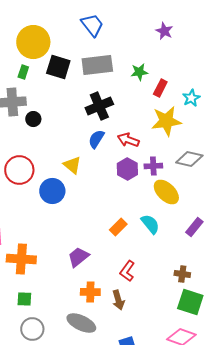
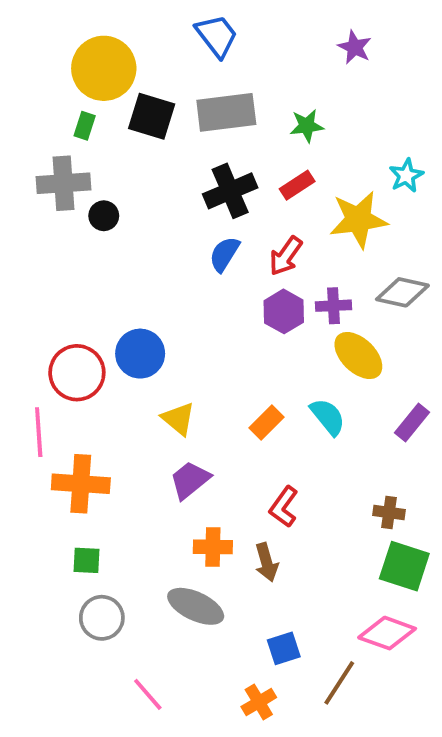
red rectangle: (160, 88) -> (297, 185), moved, turned 30
red arrow: (128, 140) -> (286, 256), turned -75
yellow triangle: (72, 165) -> (178, 419), moved
red circle: (19, 170) -> (77, 373), moved

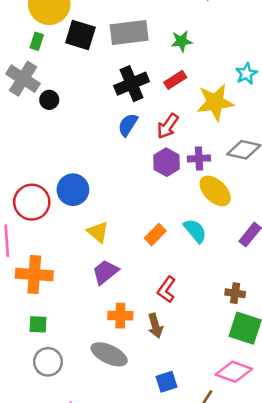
gray cross: (64, 183) -> (23, 79), turned 36

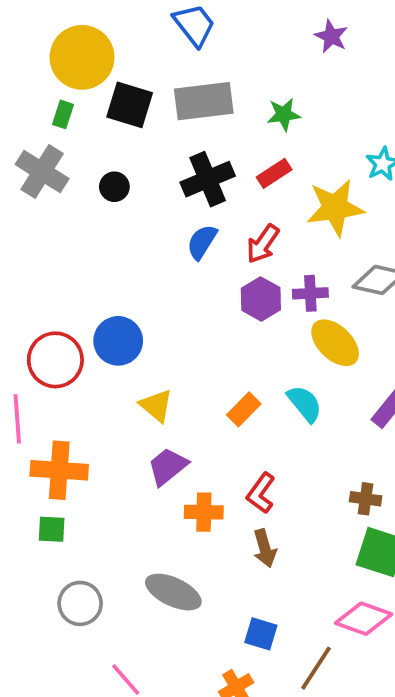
black circle: (49, 100) -> (114, 187), moved
orange cross: (120, 316) -> (204, 512), moved
green square: (38, 324) -> (52, 529), moved
brown arrow: (155, 326) -> (265, 548), moved
blue square: (167, 382) -> (261, 634), turned 35

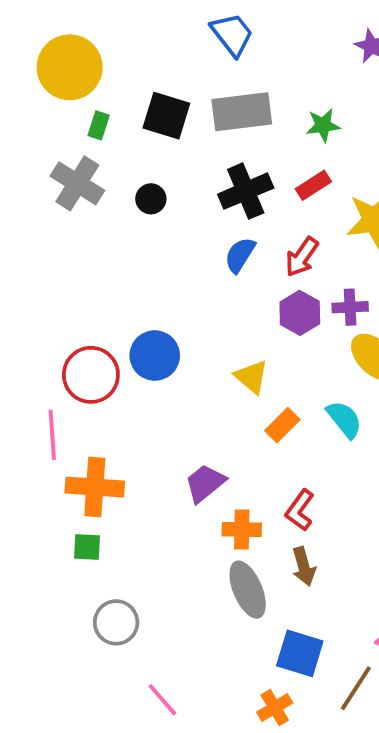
yellow circle: (82, 57) -> (70, 67), moved
yellow triangle: (156, 406) -> (251, 377), moved
gray ellipse: (173, 592) -> (248, 590), moved, turned 42
blue square: (261, 634) -> (300, 653), size x1.4

